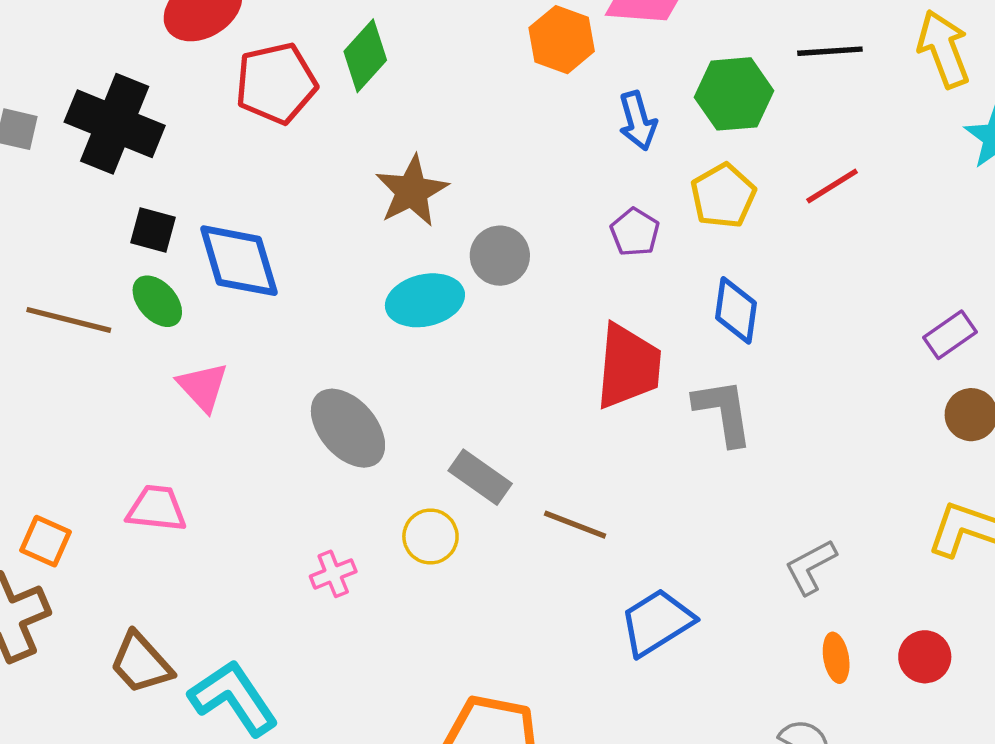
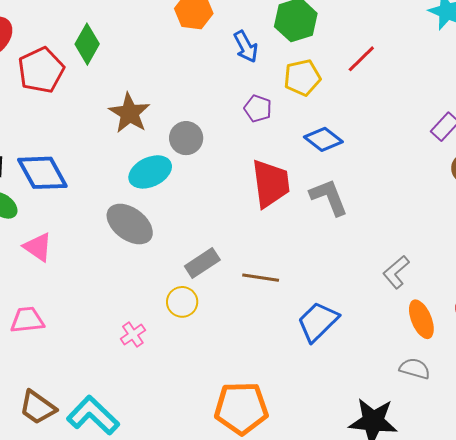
yellow pentagon: (723, 196) -> (302, 78), turned 30
blue diamond: (736, 310) -> (323, 139), turned -48
gray ellipse: (348, 428) -> (130, 224), moved
gray rectangle: (480, 477) -> (202, 263), turned -56
orange ellipse: (836, 658) -> (421, 319), size x1.4

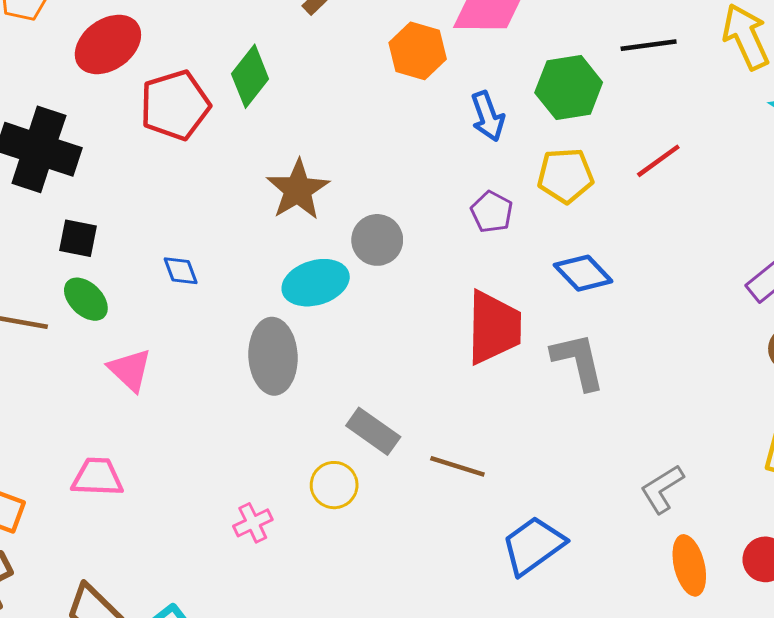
blue diamond: (42, 173) -> (181, 271), moved, size x0.5
gray ellipse: (130, 224) -> (273, 356), turned 42
gray rectangle: (202, 263) -> (373, 431), turned 60

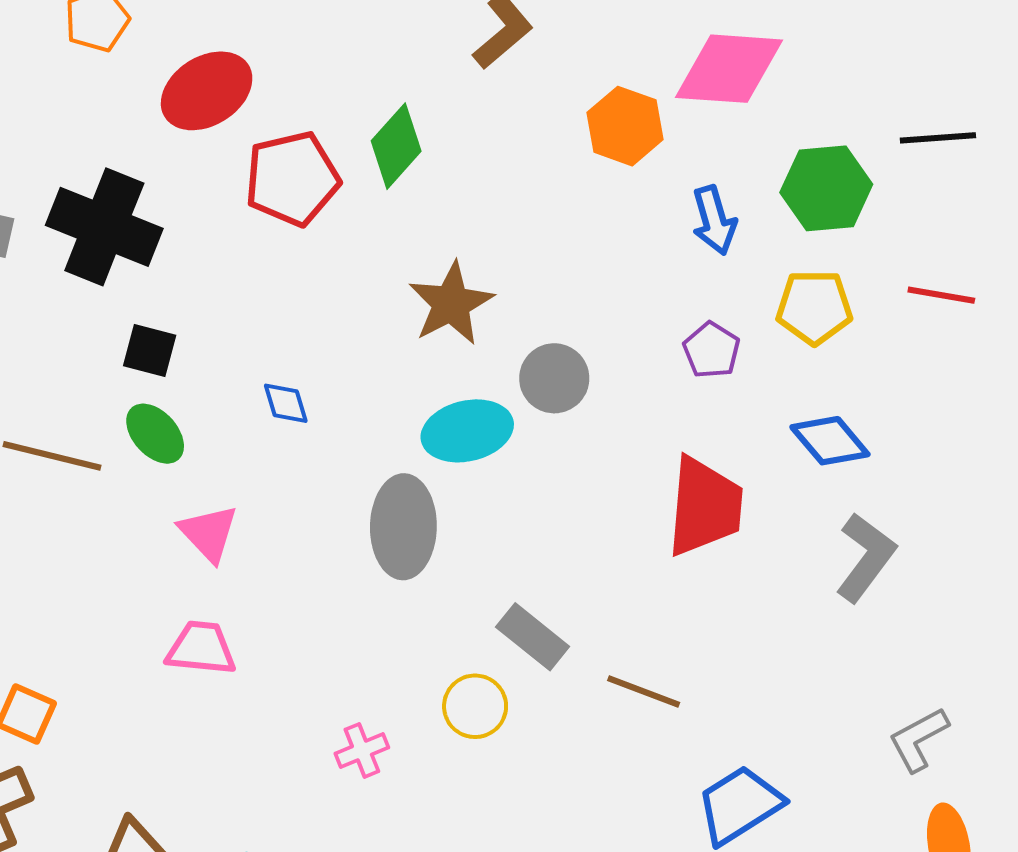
red line: (658, 161) -> (941, 295), turned 42
gray L-shape: (578, 361) -> (866, 557), moved, turned 46
pink trapezoid: (97, 477) -> (201, 648), moved

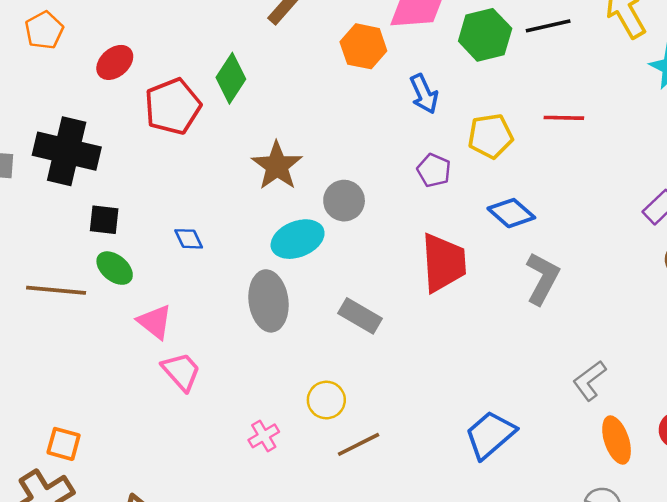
red ellipse: (207, 91) -> (115, 62), size x0.7
green hexagon: (826, 188) -> (485, 35), moved
gray rectangle: (533, 637) -> (360, 316), moved
pink trapezoid: (201, 648) -> (181, 371), moved, turned 51
brown line: (644, 692) -> (359, 444), moved, turned -39

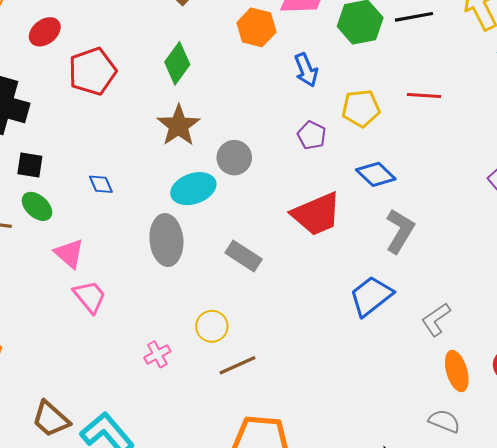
green diamond: (231, 78) -> (177, 63), moved
red trapezoid: (444, 263) -> (316, 214), turned 68
blue trapezoid: (490, 435) -> (371, 296), moved

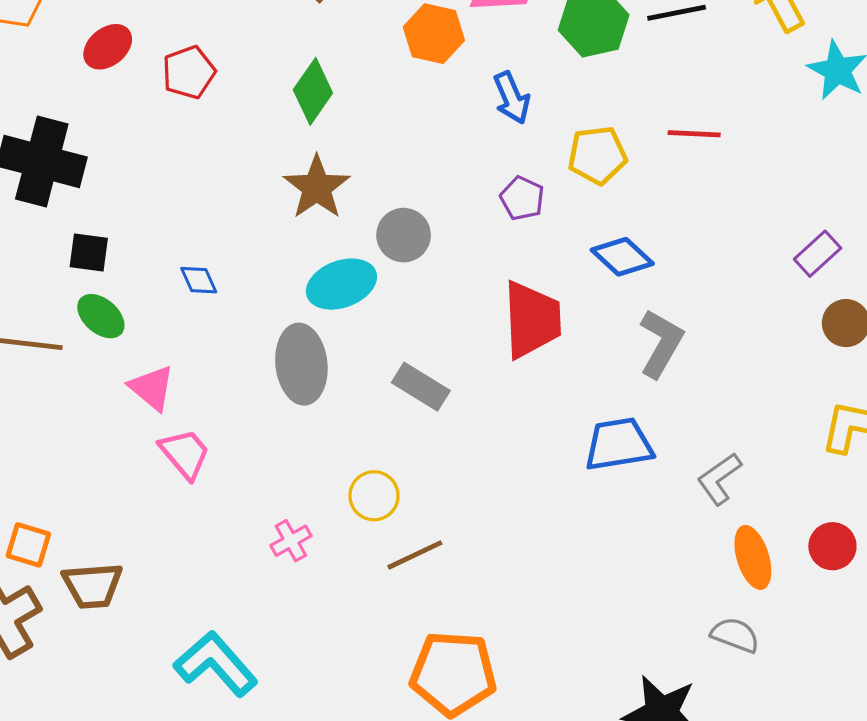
red pentagon: (92, 71) -> (189, 72), moved, size x0.7
red trapezoid: (316, 214) -> (532, 320), turned -68
blue trapezoid: (371, 296) -> (619, 444), turned 30
brown trapezoid: (51, 419) -> (92, 586), moved, turned -45

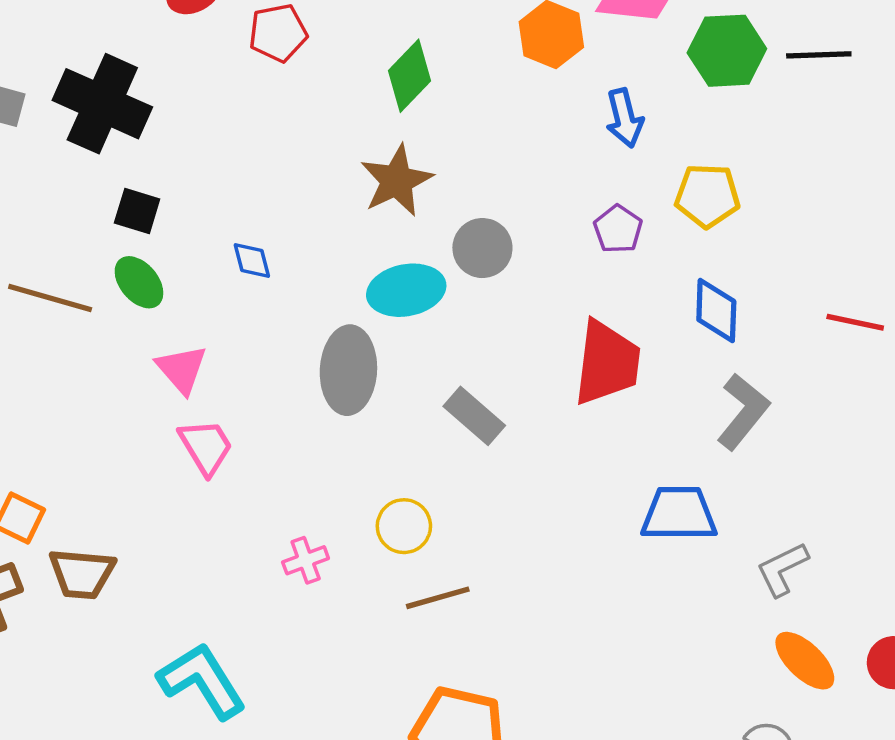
red line: (694, 134) -> (855, 322), moved
blue diamond: (622, 257) -> (716, 311), turned 40
orange ellipse: (753, 557) -> (805, 661), turned -38

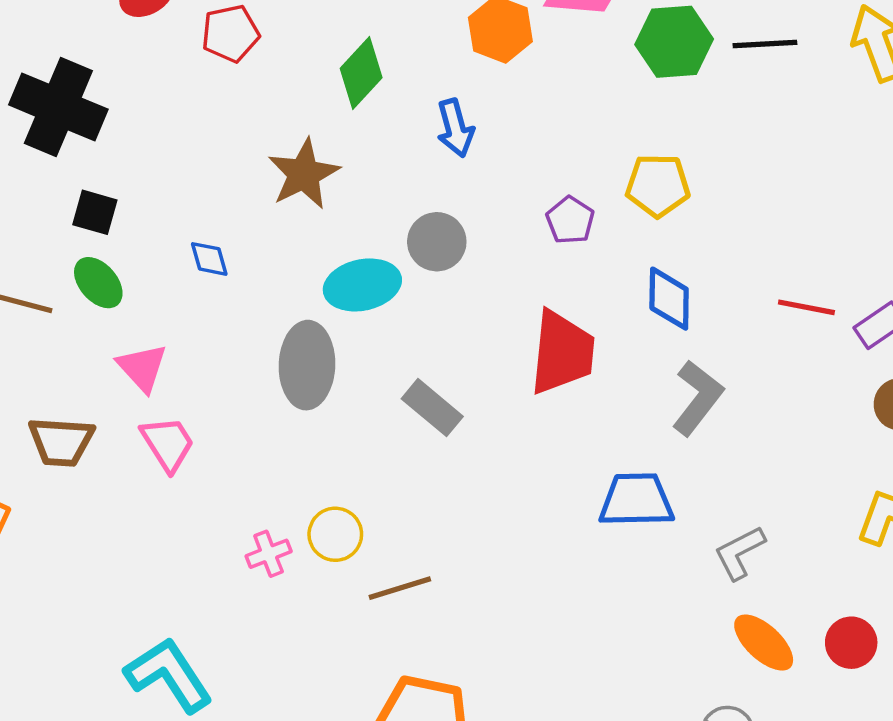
blue arrow: (625, 118) -> (455, 128), moved
brown star: (397, 181) -> (304, 174), moved
yellow circle: (404, 526) -> (335, 534), moved
brown trapezoid: (82, 574) -> (61, 442), moved

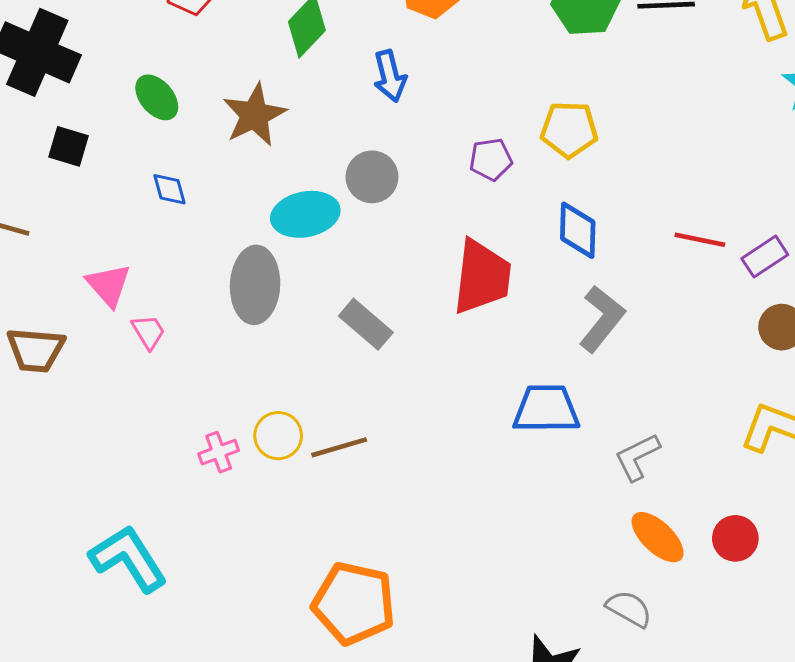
purple pentagon: (570, 220) -> (491, 159), turned 30
green ellipse: (98, 283) -> (157, 97), moved
pink trapezoid: (168, 444) -> (148, 332), moved, size x0.7
brown line: (400, 588) -> (339, 447), moved

